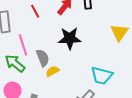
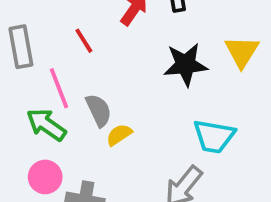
red line: (35, 11) -> (84, 41), moved
black star: (70, 38) -> (186, 65), moved

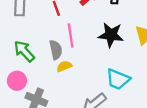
pink line: (59, 88) -> (71, 36), moved

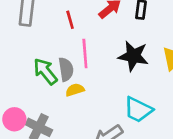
green arrow: (24, 51) -> (45, 71), moved
pink circle: (17, 81) -> (14, 119), moved

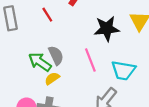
pink line: (85, 53) -> (90, 60), moved
yellow semicircle: (75, 90) -> (52, 78), moved

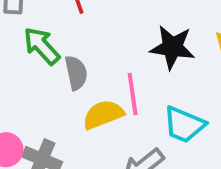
green arrow: (40, 62) -> (42, 46), moved
yellow semicircle: (52, 78) -> (103, 115), moved, size x1.5

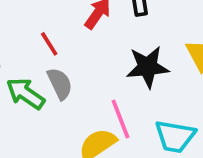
gray semicircle: (76, 73) -> (60, 84), moved

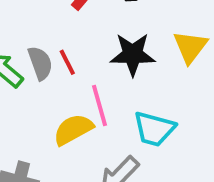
red line: (49, 44) -> (67, 62), moved

